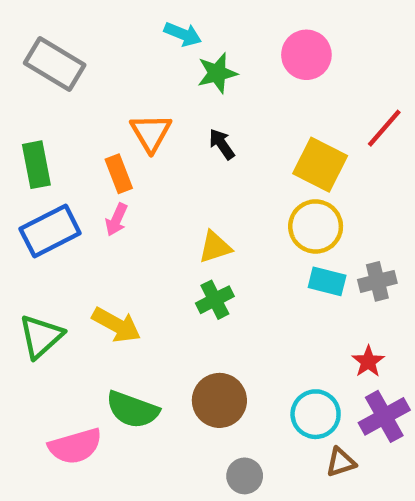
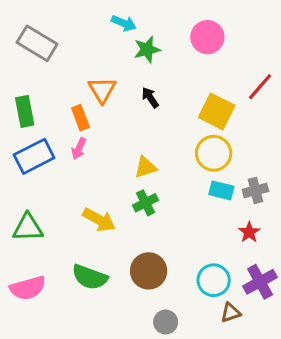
yellow arrow: (116, 325) -> (99, 220), moved
green triangle: (41, 336) -> (28, 228), turned 40
red star: (368, 362) -> (249, 232), moved
pink semicircle: (75, 446) -> (28, 288), moved

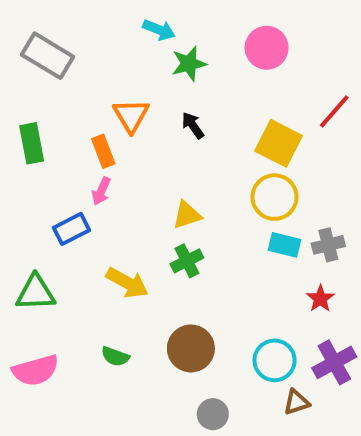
blue rectangle: (34, 156) -> (71, 229), moved, size x0.7
green semicircle: (90, 277) -> (115, 356), size x0.6

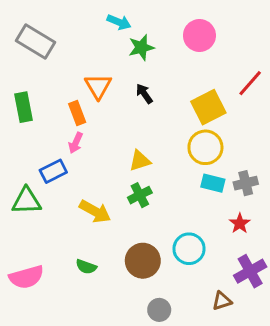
yellow square: (279, 143) -> (208, 107), turned 36
green triangle: (36, 293) -> (26, 201), moved
cyan circle: (275, 360) -> (189, 249), moved

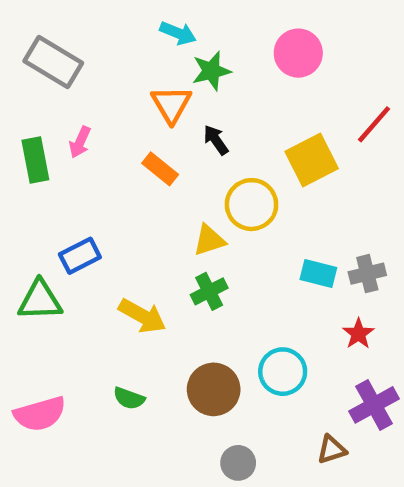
orange triangle: (98, 86) -> (171, 104), moved
orange rectangle: (77, 113) -> (160, 169), moved, turned -30
pink arrow: (76, 143) -> (80, 142), moved
yellow circle: (205, 147) -> (251, 205), moved

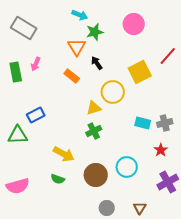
yellow arrow: (142, 316) -> (64, 154), moved
brown triangle: (332, 450) -> (140, 208), moved, turned -40

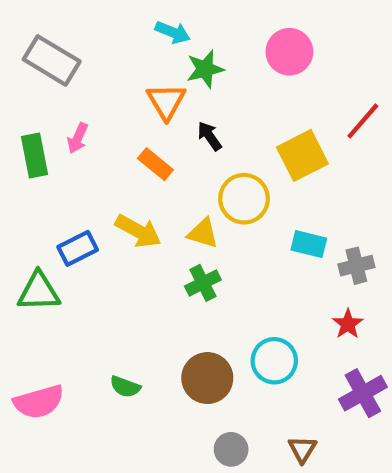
yellow triangle: (94, 108) -> (203, 233), turned 35
cyan rectangle: (143, 123) -> (309, 244), moved
yellow arrow: (64, 154) -> (138, 231), moved

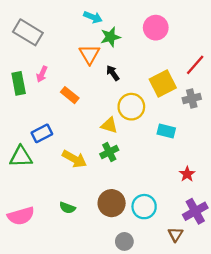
orange rectangle: (155, 164) -> (70, 95), moved
yellow arrow: (138, 231) -> (74, 159), moved
gray cross: (356, 266) -> (192, 99), moved
cyan circle: (274, 361) -> (144, 207), moved
brown triangle: (302, 449) -> (175, 234), moved

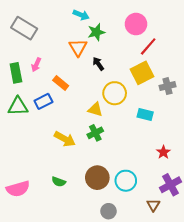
red line: (195, 65) -> (148, 46), moved
blue rectangle: (42, 133) -> (43, 101), moved
green triangle: (21, 157) -> (18, 106), moved

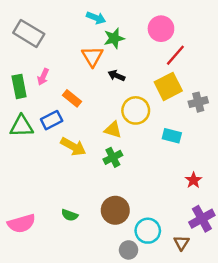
black arrow: (98, 64) -> (116, 76), turned -32
yellow arrow: (65, 139) -> (73, 147), moved
cyan circle: (126, 181) -> (148, 231), moved

